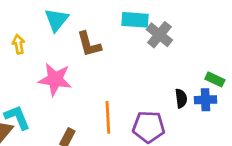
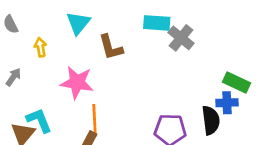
green rectangle: (215, 79) -> (236, 82), size x1.4
black semicircle: (181, 98) -> (211, 120), moved, size x1.5
orange line: (108, 117) -> (95, 120), moved

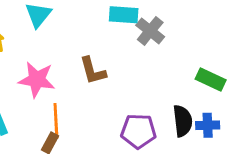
brown L-shape: (111, 47) -> (93, 71), moved
blue cross: (227, 103) -> (208, 125), moved

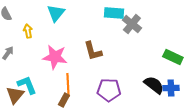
black semicircle: (183, 121) -> (154, 85), turned -45
purple pentagon: (138, 131) -> (109, 90), moved

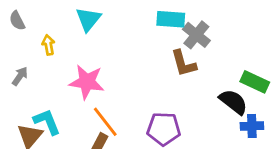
brown L-shape: (93, 51) -> (184, 63), moved
orange line: (68, 85) -> (105, 122), turned -35
black semicircle: (154, 85) -> (233, 102), moved

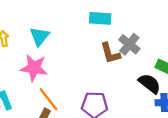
cyan triangle: (88, 19) -> (40, 36), moved
gray cross: (196, 35) -> (129, 44), moved

